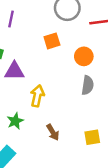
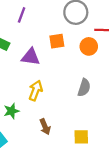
orange circle: (84, 56) -> (89, 46), moved
purple triangle: (14, 71) -> (31, 57), moved

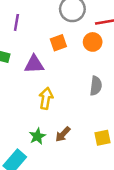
green star: (11, 111) -> (37, 136), moved
brown arrow: (45, 127) -> (63, 134), turned 77

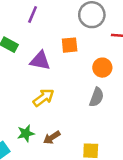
orange circle: (93, 42) -> (102, 68), moved
yellow arrow: (46, 98) -> (44, 98), turned 30

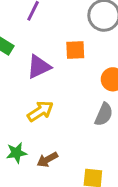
purple triangle: (40, 61) -> (39, 67), turned -40

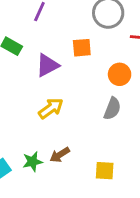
green star: (16, 153) -> (32, 162), moved

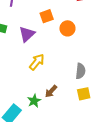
orange circle: (120, 74) -> (67, 28), moved
gray semicircle: (112, 109) -> (80, 71), moved

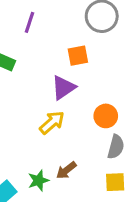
orange circle: (67, 28) -> (106, 116), moved
purple triangle: (27, 34) -> (63, 88), moved

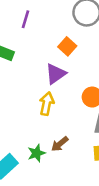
orange square: (78, 56) -> (67, 46), turned -36
yellow arrow: (52, 123) -> (47, 104), turned -35

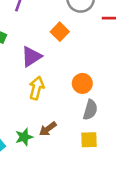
purple triangle: (56, 74) -> (31, 57), moved

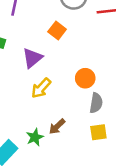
yellow arrow: (36, 88) -> (41, 88), turned -145

